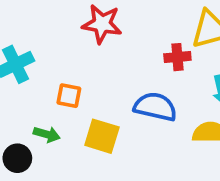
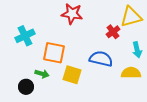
red cross: (177, 57) -> (113, 32), turned -32
orange square: (69, 96) -> (54, 53), size x1.6

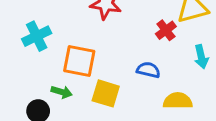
blue semicircle: (101, 59) -> (148, 70), size x0.7
yellow semicircle: (131, 73) -> (178, 101), moved

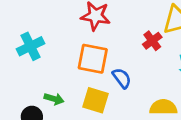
orange square: (79, 61) -> (93, 59), moved
blue semicircle: (148, 70) -> (122, 78), moved, turned 40

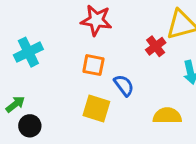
orange square: (93, 59) -> (93, 65), size x0.7
green arrow: (54, 99) -> (15, 104), moved, turned -54

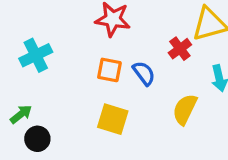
blue semicircle: (124, 85) -> (144, 73), moved
yellow semicircle: (167, 116) -> (185, 109), moved, turned -64

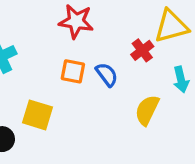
yellow square: (113, 119) -> (37, 115), moved

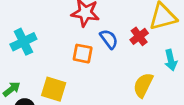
blue semicircle: (107, 75) -> (109, 39), moved

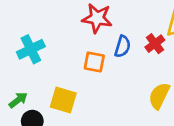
blue semicircle: (109, 39) -> (123, 46), turned 54

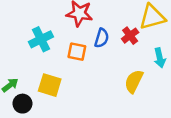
cyan cross: (31, 49) -> (41, 39), moved

